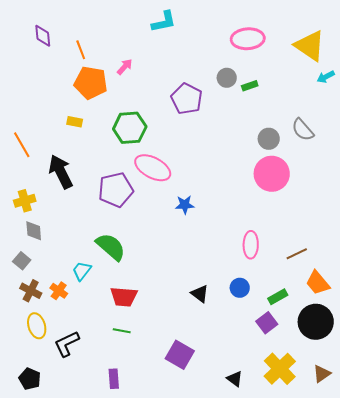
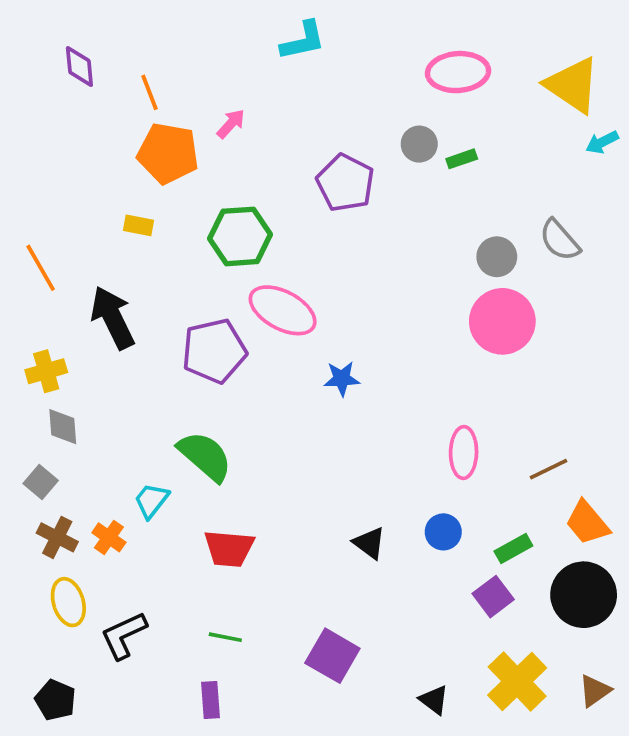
green line: (122, 331) -> (225, 637), moved

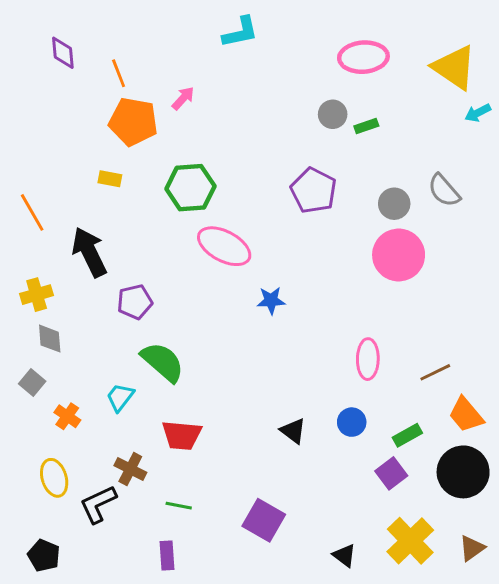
purple pentagon: (345, 183) -> (314, 190), moved
purple pentagon: (214, 351) -> (135, 302), moved, size x0.7
brown cross: (57, 537) -> (130, 469), moved
orange cross: (109, 537) -> (67, 416), moved

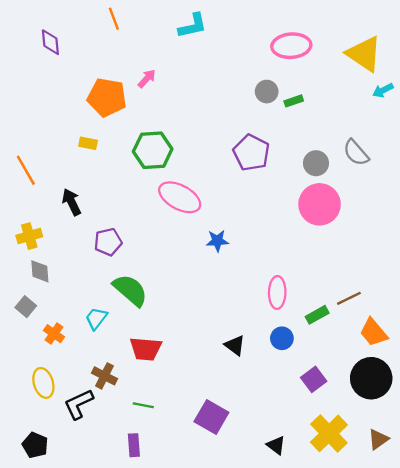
orange line: (119, 73) -> (114, 19), moved
black arrow: (89, 252) -> (72, 202), size x0.7
pink ellipse: (368, 359) -> (277, 292), moved
green rectangle: (407, 435) -> (317, 315), moved

